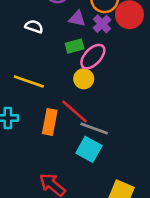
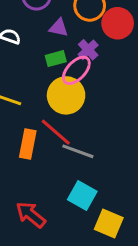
purple cross: (102, 24) -> (88, 50), moved
yellow circle: (84, 79) -> (66, 95), size x1.6
cyan square: (89, 149) -> (82, 196), moved

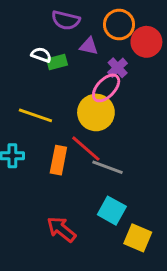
green rectangle: (56, 59) -> (57, 62), moved

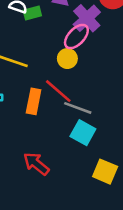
purple cross: (118, 68) -> (87, 18), size x1.5
yellow circle: (96, 112) -> (67, 59), size x0.6
cyan square: (112, 211) -> (83, 133), moved

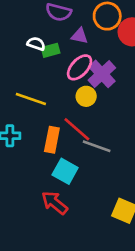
purple cross: (87, 18) -> (102, 74), moved
pink ellipse: (76, 36) -> (80, 67), moved
cyan square: (83, 133) -> (65, 171), moved

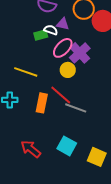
white semicircle: (36, 44) -> (51, 30), moved
cyan square: (65, 171) -> (67, 146), moved
red arrow: (55, 203) -> (31, 149), moved

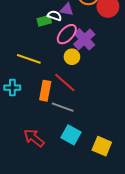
gray line: (76, 108) -> (63, 107), moved

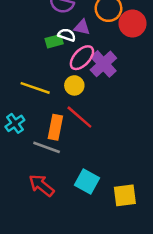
yellow circle: (72, 57) -> (74, 85), moved
cyan cross: (12, 88) -> (15, 123), turned -35
gray line: (63, 107) -> (47, 147), moved
yellow square: (102, 146) -> (125, 195), turned -30

